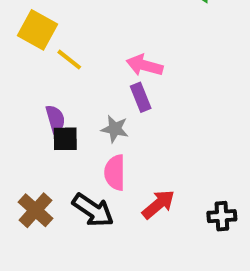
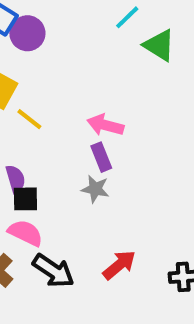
gray star: (115, 129) -> (95, 189), moved
pink semicircle: (115, 173) -> (25, 233), moved, turned 116

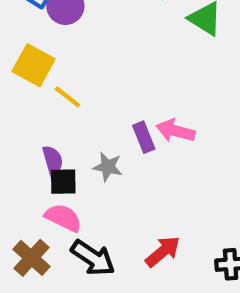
pink arrow: (105, 125) -> (175, 131), moved
gray star: (95, 189) -> (108, 167), moved

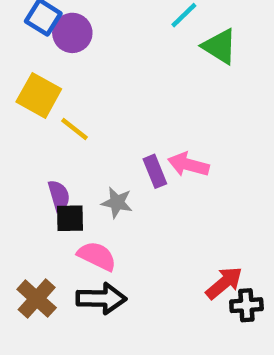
pink semicircle: (63, 218) -> (97, 256), moved
red arrow: (163, 252) -> (224, 283), moved
black arrow: (93, 258) -> (101, 299), turned -33

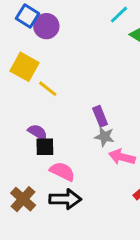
pink arrow: (188, 165) -> (122, 157), moved
purple semicircle: (59, 196) -> (38, 132), turned -42
gray star: (117, 203) -> (104, 137), moved

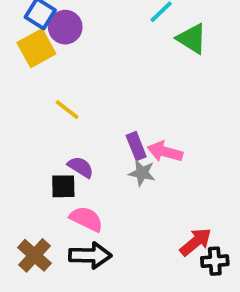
yellow square: (25, 67) -> (36, 48), moved, turned 32
purple semicircle: (38, 132) -> (81, 167), moved
pink arrow: (122, 157) -> (165, 152), moved

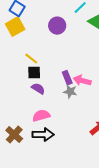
purple circle: (65, 27) -> (57, 26), moved
black square: (63, 186) -> (34, 73), moved
pink semicircle: (86, 219) -> (41, 116), turned -42

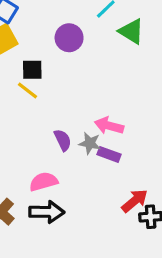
black square: (34, 73) -> (32, 70), moved
purple rectangle: (67, 78) -> (109, 154), moved, turned -48
purple semicircle: (38, 89) -> (63, 140), moved, turned 32

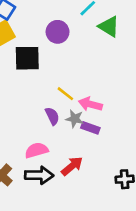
black square: (32, 70) -> (27, 58), size x1.5
yellow line: (28, 90) -> (65, 94), moved
red arrow: (135, 201) -> (72, 166), moved

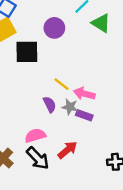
black arrow: (39, 175) -> (38, 158), turned 45

